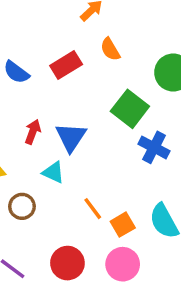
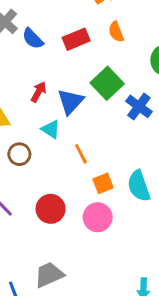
green square: (130, 109) -> (107, 83), moved
blue cross: (154, 147) -> (139, 106), moved
orange line: (93, 209) -> (81, 154), moved

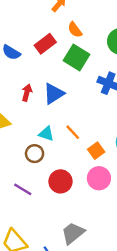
green square: (107, 83) -> (76, 57), moved
blue triangle: (70, 102) -> (54, 94), turned 30
cyan triangle: (51, 129) -> (46, 134), moved
brown circle: (19, 154) -> (35, 154), moved

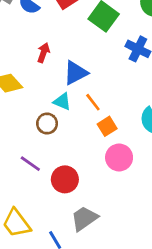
blue triangle: (54, 94) -> (76, 73), moved
orange square: (96, 151) -> (107, 126), moved
red circle: (60, 181) -> (65, 179), moved

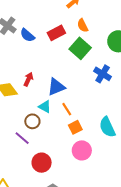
red arrow: (43, 53) -> (28, 79), moved
purple line: (30, 164) -> (22, 138), moved

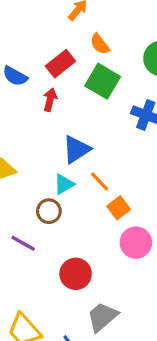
red arrow: (28, 79) -> (50, 100), moved
cyan triangle: (45, 107) -> (64, 184), turned -48
purple line: (22, 138) -> (23, 243), moved

